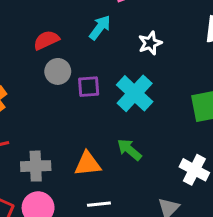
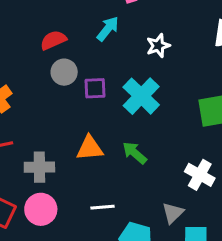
orange triangle: (88, 164) -> (90, 148), moved

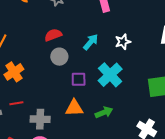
cyan arrow: (108, 29) -> (91, 42), moved
purple square: (95, 88) -> (79, 79), moved
green arrow: (135, 153) -> (104, 112), turned 114

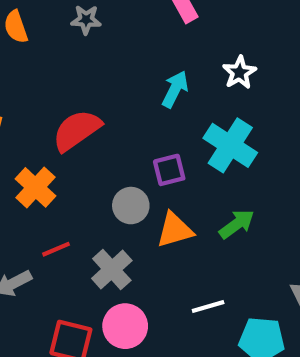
red semicircle: (53, 35) -> (77, 130), moved, size x1.4
gray circle: (59, 57) -> (131, 206), moved
gray cross: (40, 119) -> (112, 269), turned -30

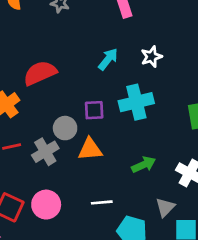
cyan cross: (230, 145) -> (136, 102), turned 32
green arrow: (237, 224) -> (144, 165), moved
gray cross: (112, 269) -> (45, 152), moved

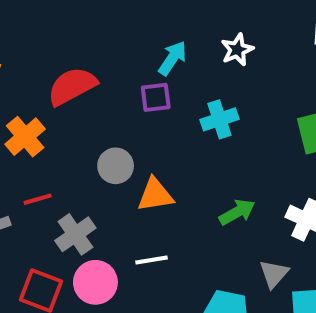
cyan cross: (136, 102) -> (219, 119), size x0.7
purple square: (94, 110) -> (156, 97), moved
gray cross: (45, 152) -> (75, 234), moved
white line: (102, 202) -> (151, 260), moved

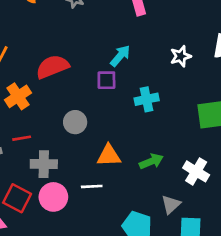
white star: (237, 50) -> (181, 56), moved
orange triangle: (155, 195) -> (109, 156), moved
gray cross: (75, 234) -> (44, 164), turned 30

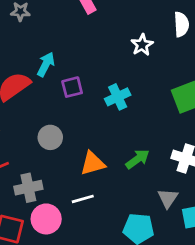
cyan arrow: (120, 56) -> (46, 64), moved

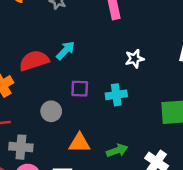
white star: (142, 45) -> (135, 59), moved
purple square: (72, 87) -> (80, 89), moved

